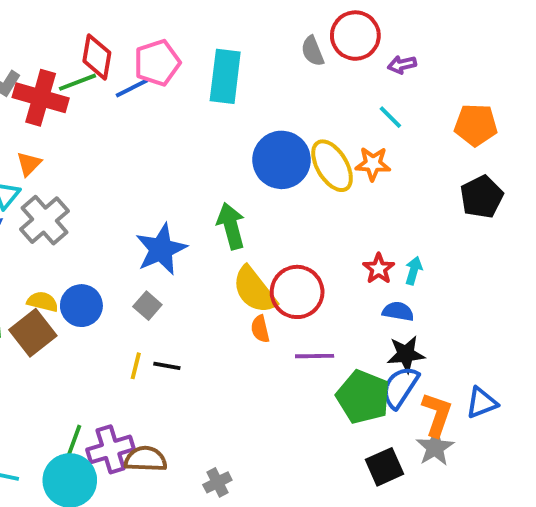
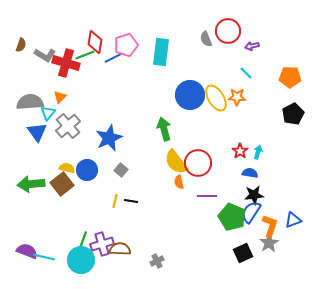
blue star: (161, 249) -> (109, 138), moved

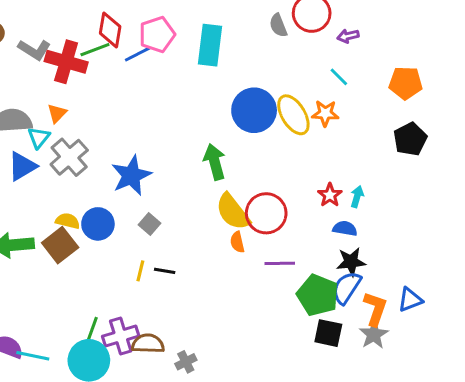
blue triangle: (37, 132) -> (22, 166), turned 35
black square: (243, 253) -> (328, 333), moved, turned 36
gray cross: (157, 261) -> (186, 362), moved

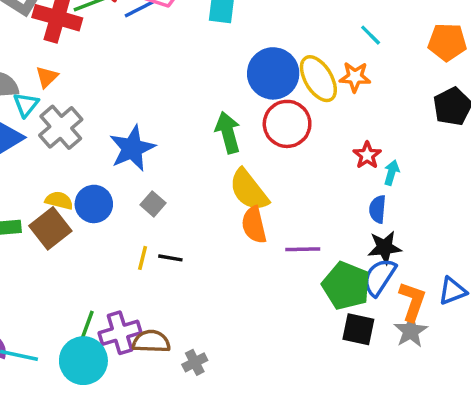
red star: (330, 195) -> (367, 155), moved
red circle: (266, 213) -> (287, 124), moved
blue semicircle: (345, 228) -> (378, 209), turned -95
orange semicircle: (237, 242) -> (254, 225), size x1.5

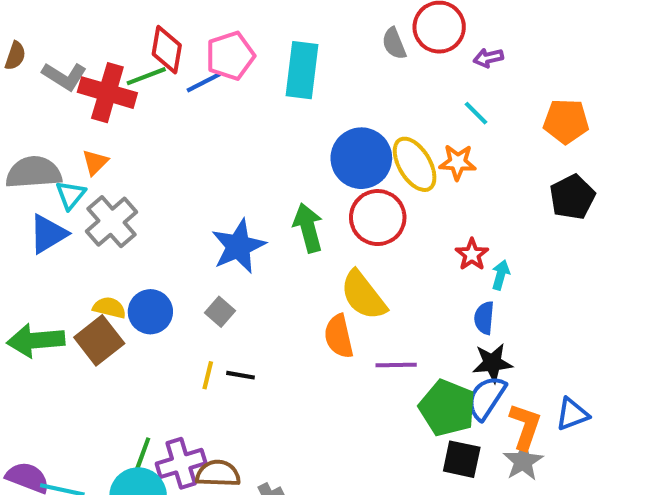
blue star: (132, 148) -> (238, 246), moved
yellow semicircle: (249, 190) -> (363, 295), moved

